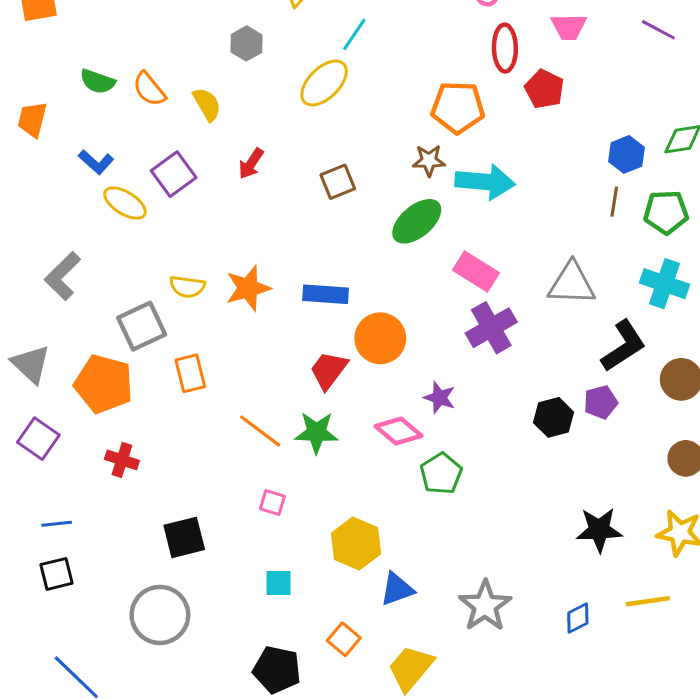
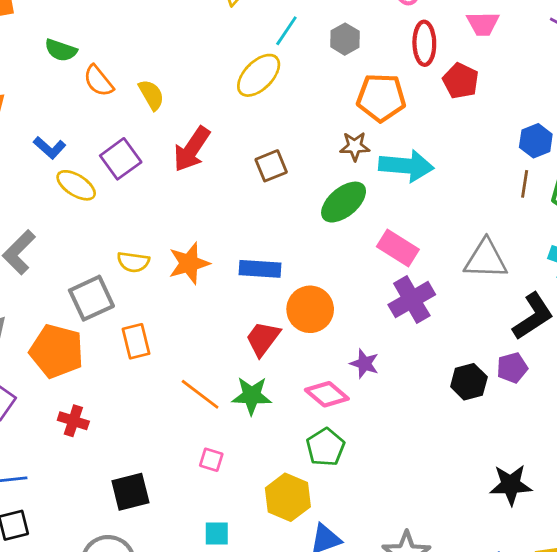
gray hexagon: (247, 43) -> (345, 39), moved
green semicircle: (98, 81) -> (61, 50), moved
red arrow: (251, 164) -> (192, 149), size x1.6
green pentagon: (441, 474) -> (325, 447), moved

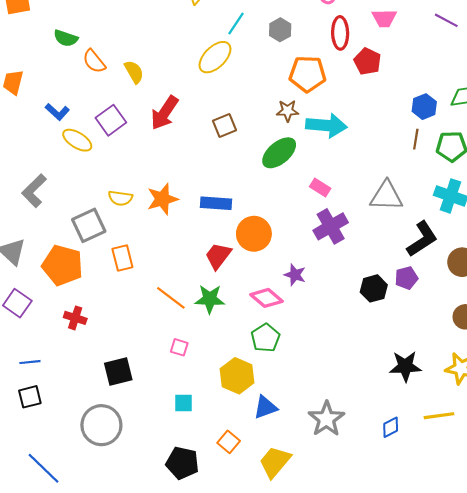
pink rectangle: (398, 248) -> (320, 188), size x0.7

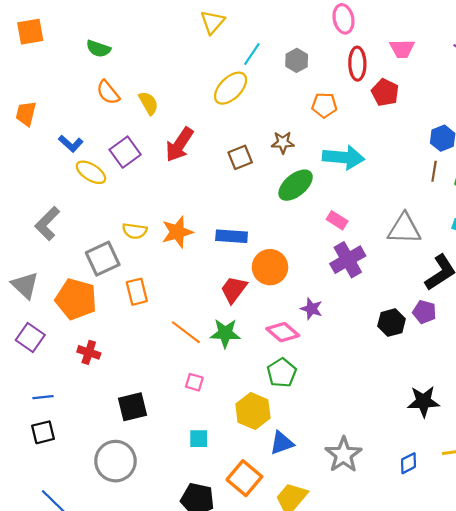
green semicircle: (66, 38) -> (98, 49), moved
orange pentagon: (308, 74) -> (324, 105), size x0.7
brown star: (288, 111) -> (283, 142), moved
purple pentagon: (406, 278) -> (424, 312), turned 30
orange square: (229, 442) -> (244, 478), size x1.5

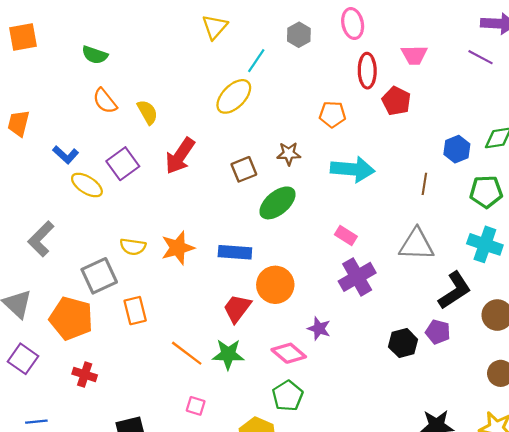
gray hexagon: (297, 60) -> (299, 35), moved
brown line: (434, 171) -> (424, 184), moved
green ellipse: (296, 185) -> (278, 203), moved

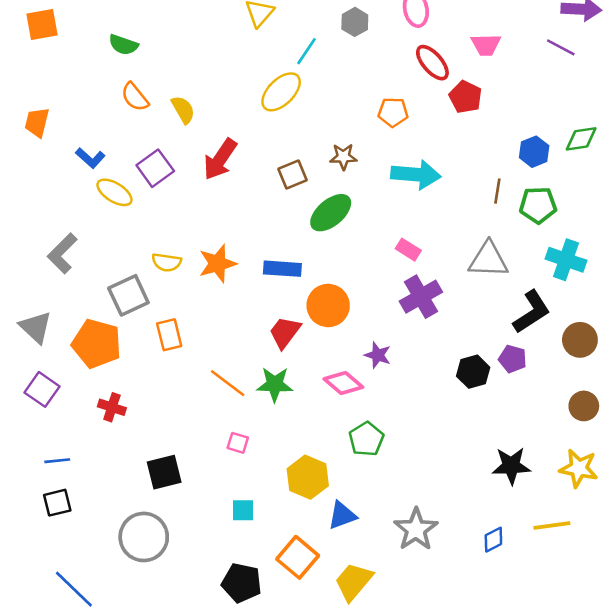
red ellipse: (367, 71) -> (432, 63), turned -40
green pentagon: (486, 192) -> (538, 205), moved
green pentagon: (288, 396) -> (366, 439), moved

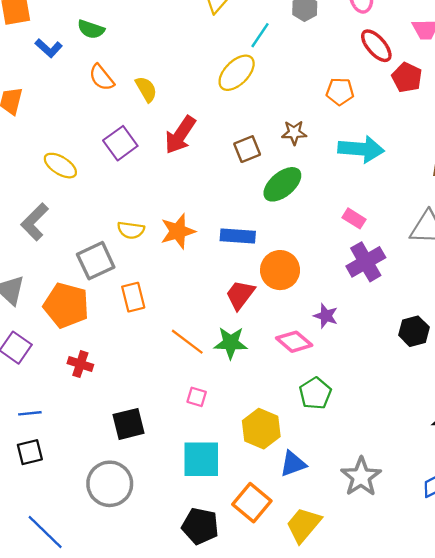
blue L-shape: (90, 158) -> (49, 48), moved
yellow ellipse: (114, 192) -> (60, 166), moved
cyan square: (243, 510) -> (201, 459), size x1.8

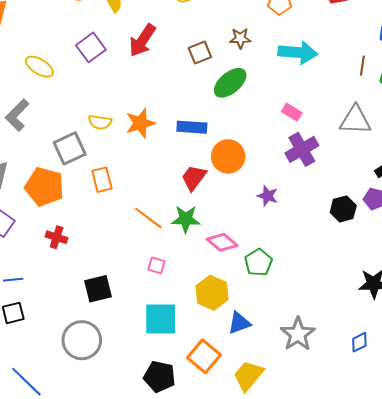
pink diamond: (294, 342) -> (222, 242), moved

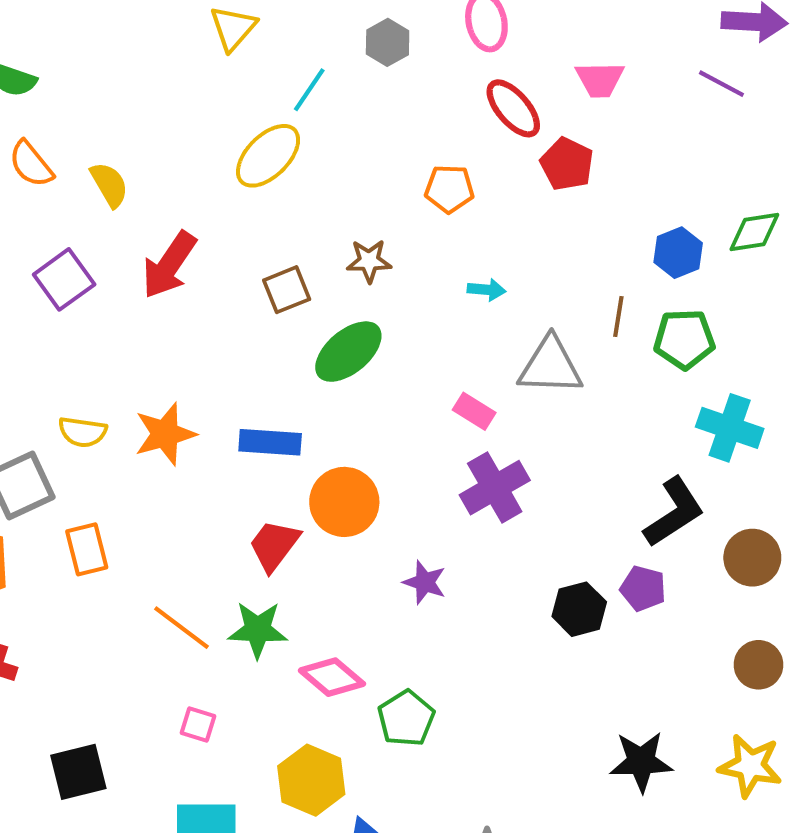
cyan arrow: (298, 53) -> (486, 290), size x0.5
gray triangle: (355, 120) -> (550, 366), moved

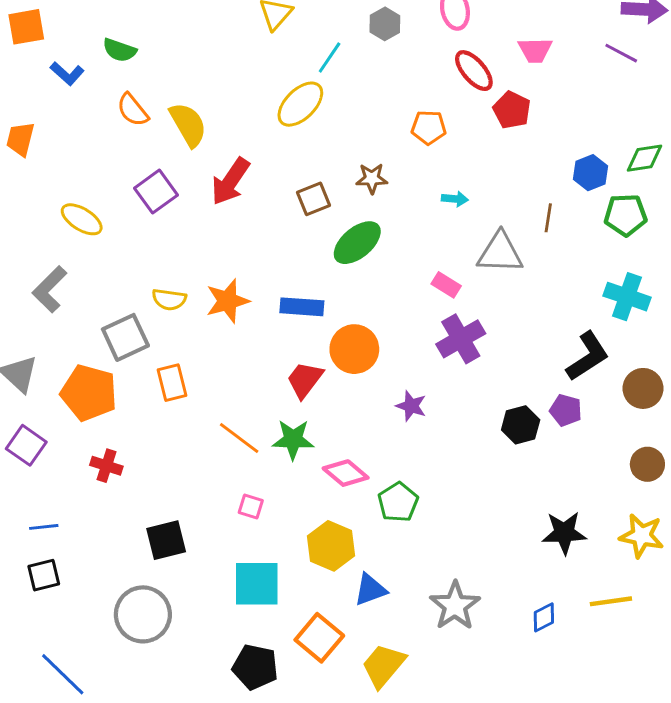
yellow semicircle: (109, 185) -> (188, 125), size x1.4
green pentagon: (684, 339) -> (626, 215), moved

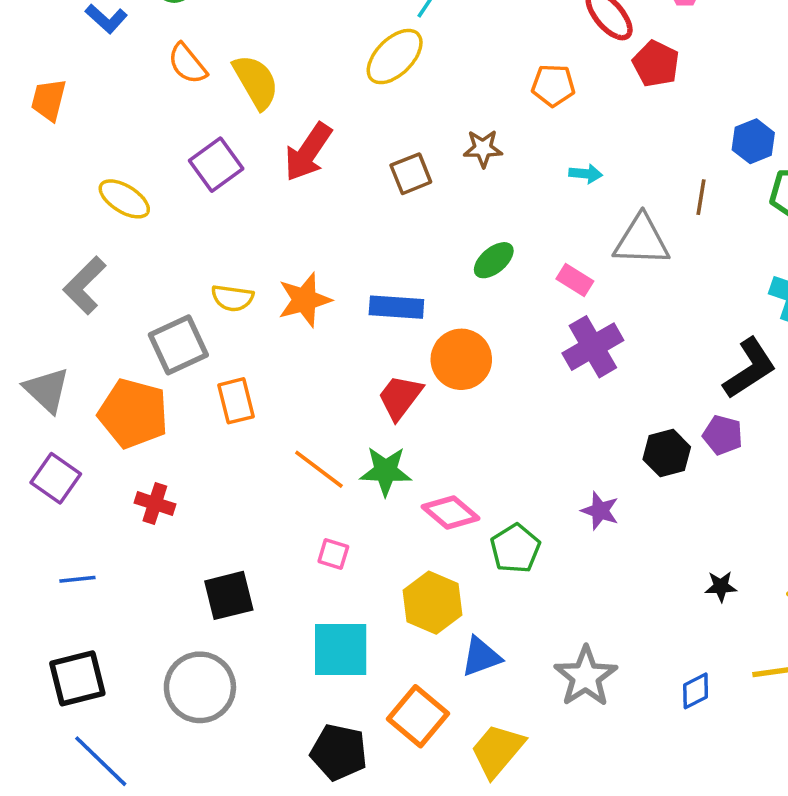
green ellipse: (357, 243) -> (494, 260), moved, size x0.7
purple star: (411, 406) -> (600, 511), moved
black star: (564, 533) -> (721, 586), size x0.6
black square: (44, 575) -> (77, 678), moved, size x1.4

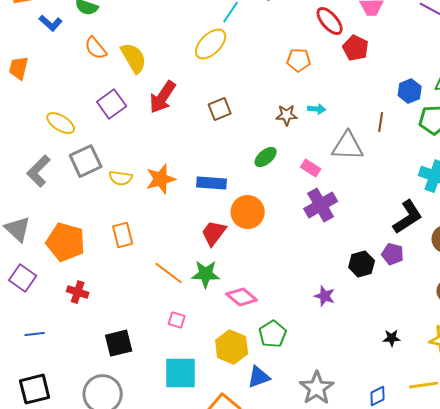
brown star: (483, 148) -> (287, 115), moved
gray square: (178, 345) -> (86, 161), moved
green pentagon: (515, 549) -> (273, 334), moved

